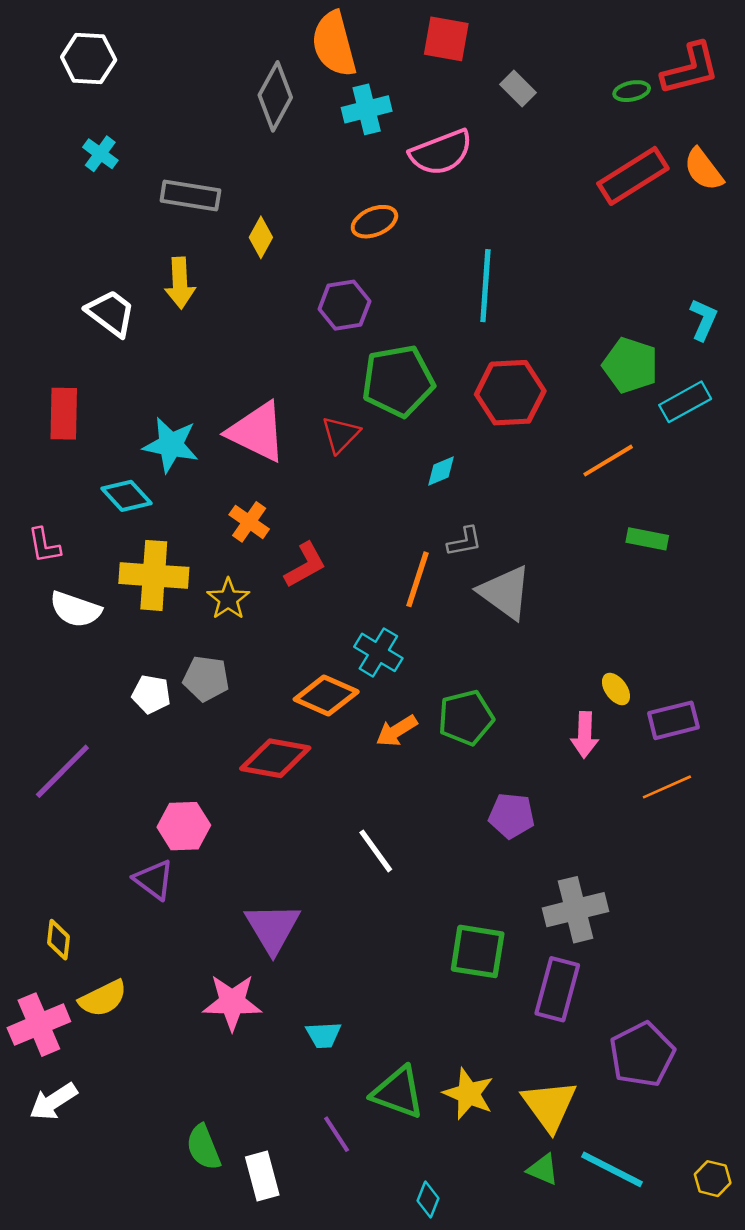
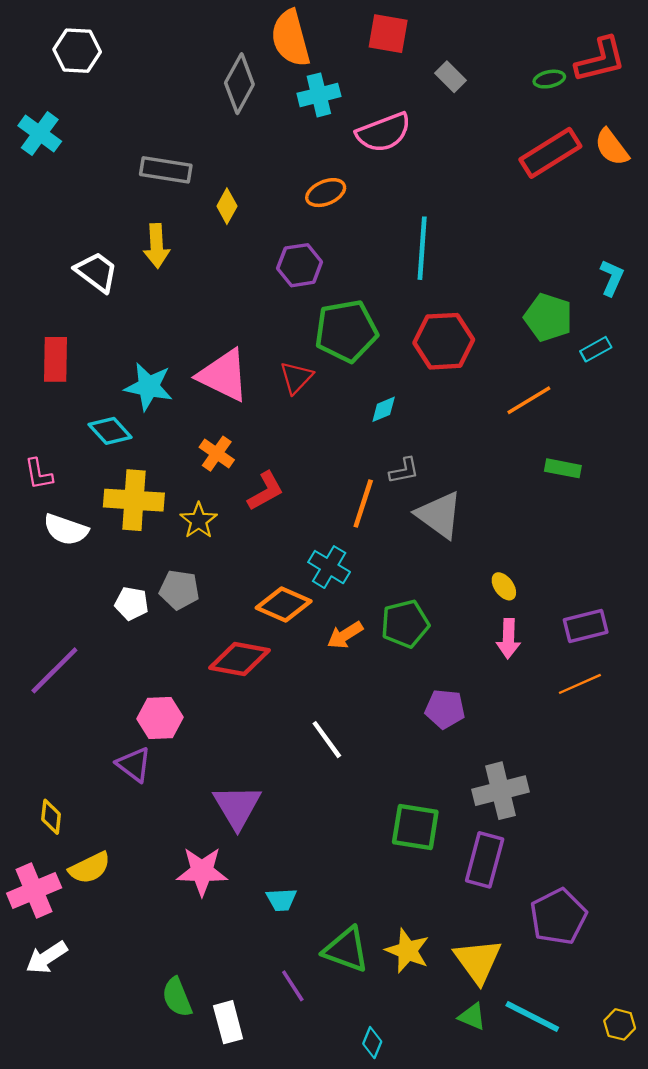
cyan cross: (100, 154) -> (40, 134), moved, size x1.4
cyan rectangle: (685, 402) -> (596, 349), size x0.7
yellow ellipse: (616, 689) -> (504, 586), moved

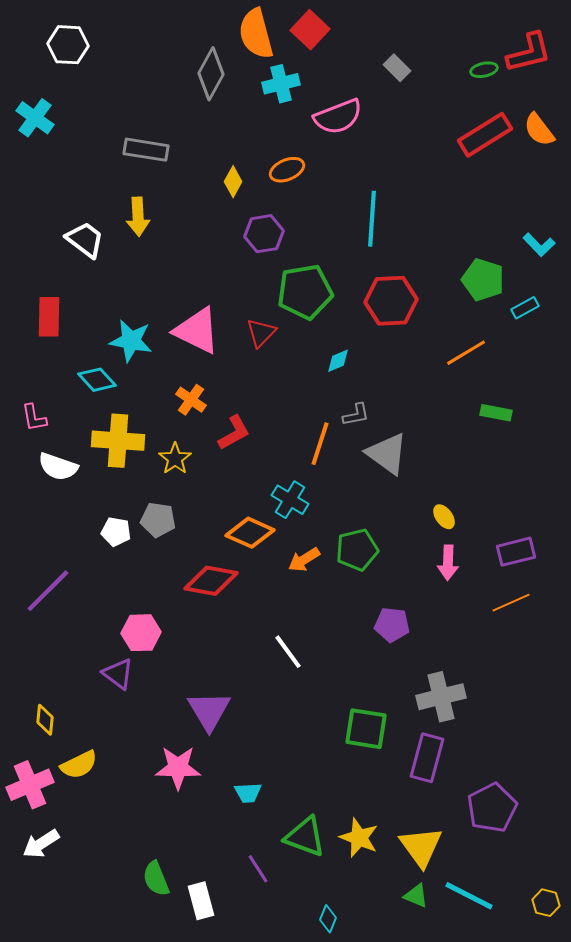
red square: (388, 34) -> (310, 30), moved, turned 33
yellow diamond: (227, 206) -> (233, 182), moved
cyan L-shape: (612, 278) -> (539, 245), turned 112

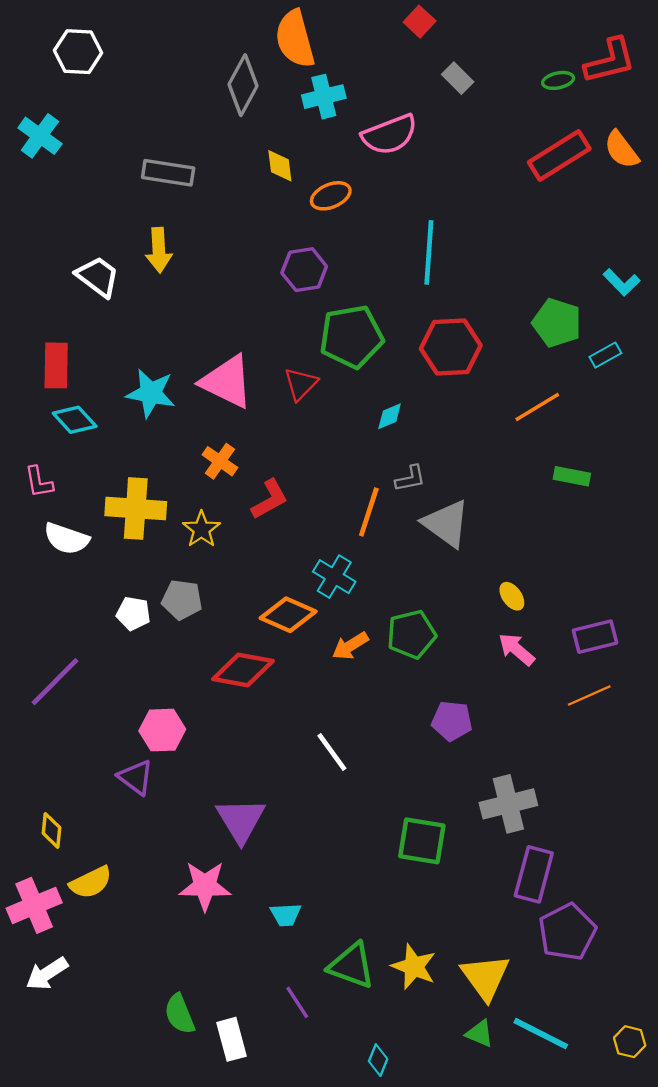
red square: (310, 30) -> (420, 22), moved, size x0.7
yellow diamond: (233, 182) -> (280, 166), moved, turned -36
cyan diamond: (97, 380) -> (75, 420), moved
pink arrow: (448, 563) -> (517, 649), turned 128
purple rectangle: (427, 758) -> (534, 874), moved

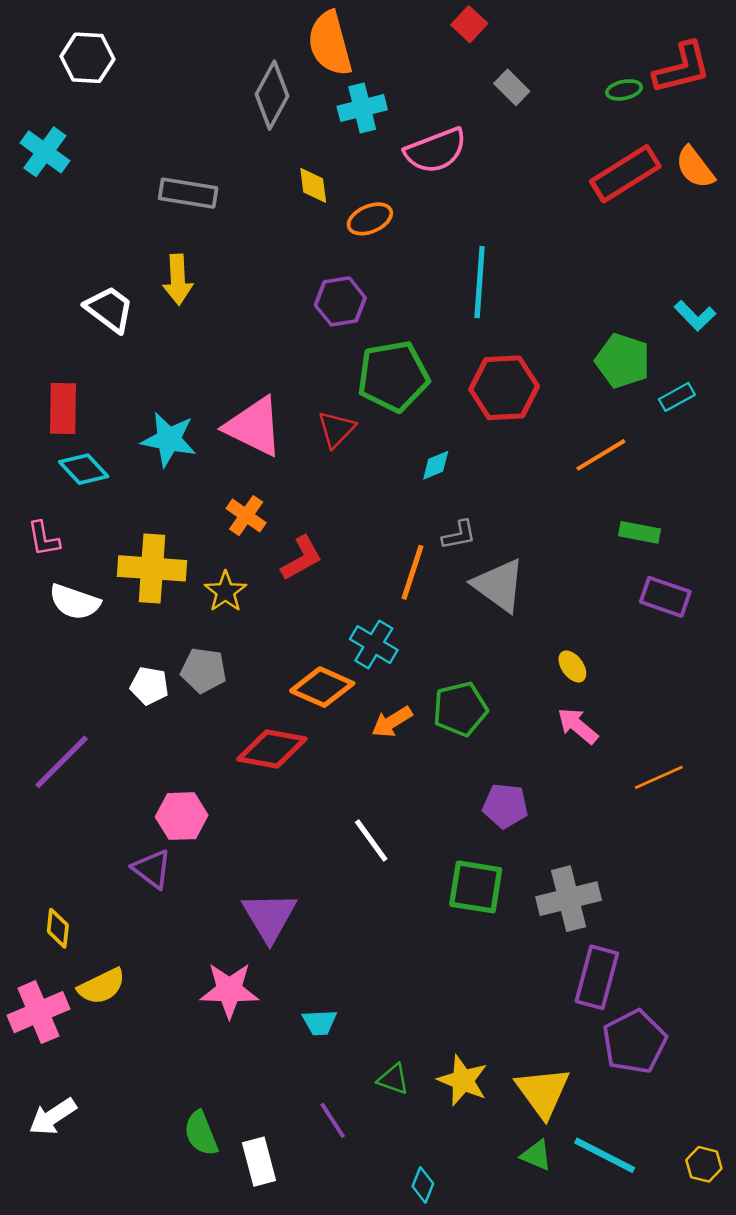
purple rectangle: (595, 637) -> (665, 597), moved, turned 33
green square: (422, 841) -> (476, 887), moved
green triangle: (352, 965) -> (393, 1079), size x0.6
white arrow: (47, 974) -> (53, 1117), moved

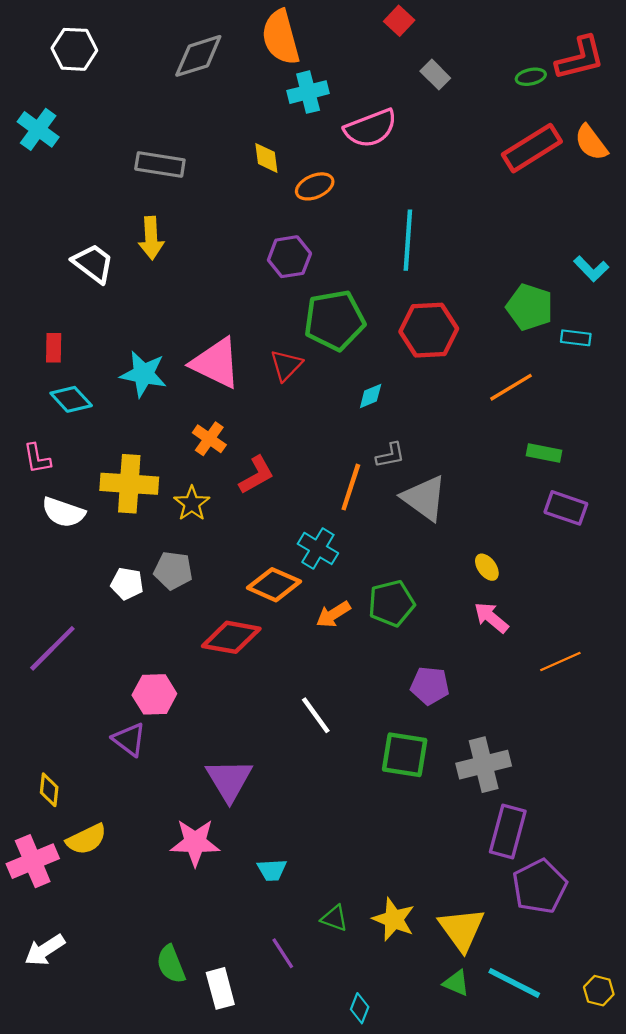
gray diamond: (272, 95) -> (198, 56), moved, turned 44
cyan rectangle: (677, 397) -> (576, 338), turned 36
red rectangle: (63, 408) -> (54, 348), size x0.7

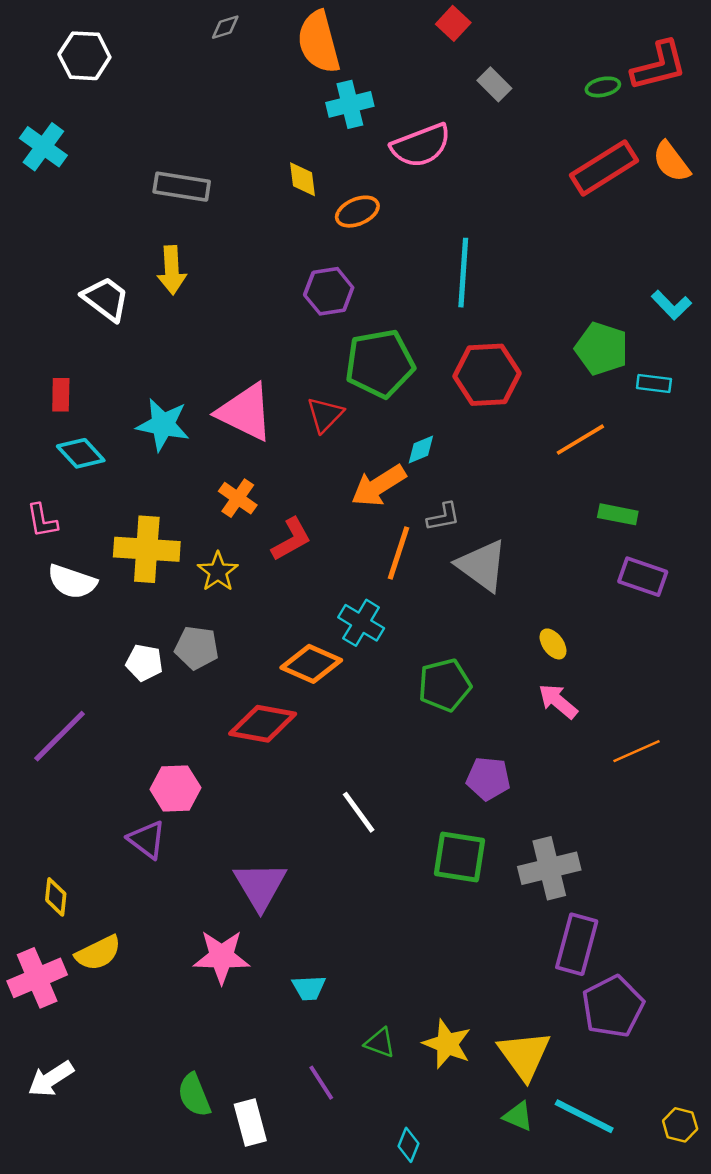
gray diamond: (198, 56) -> (225, 27), moved, size x0.5
orange arrow: (333, 614) -> (379, 486), moved, size x1.4

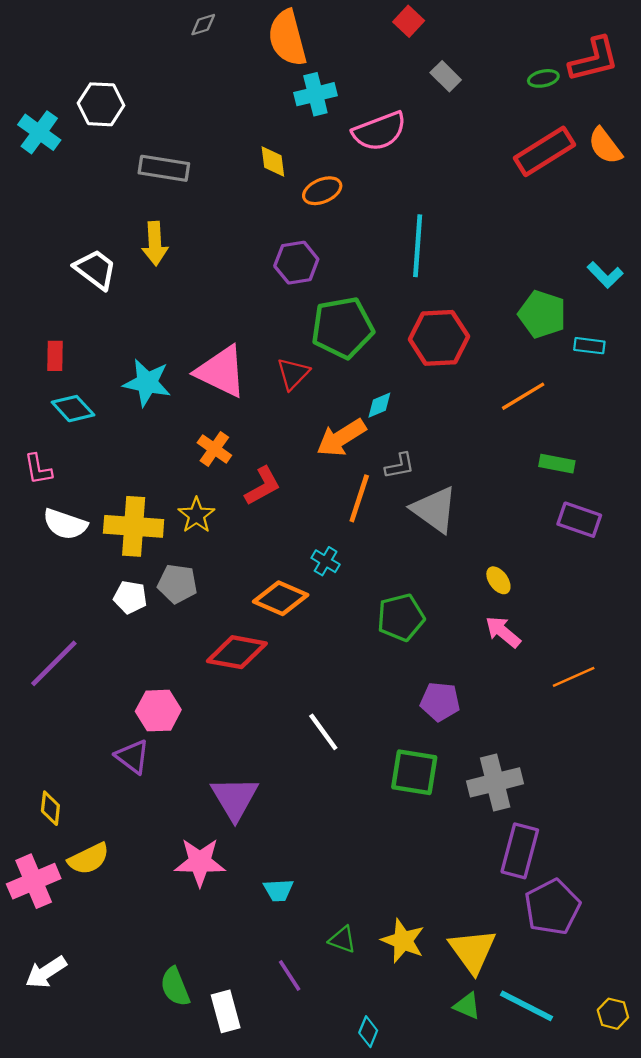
white hexagon: (84, 56) -> (101, 104), moved
yellow cross: (147, 549) -> (134, 526), moved
cyan cross: (361, 623) -> (326, 561), size x0.7

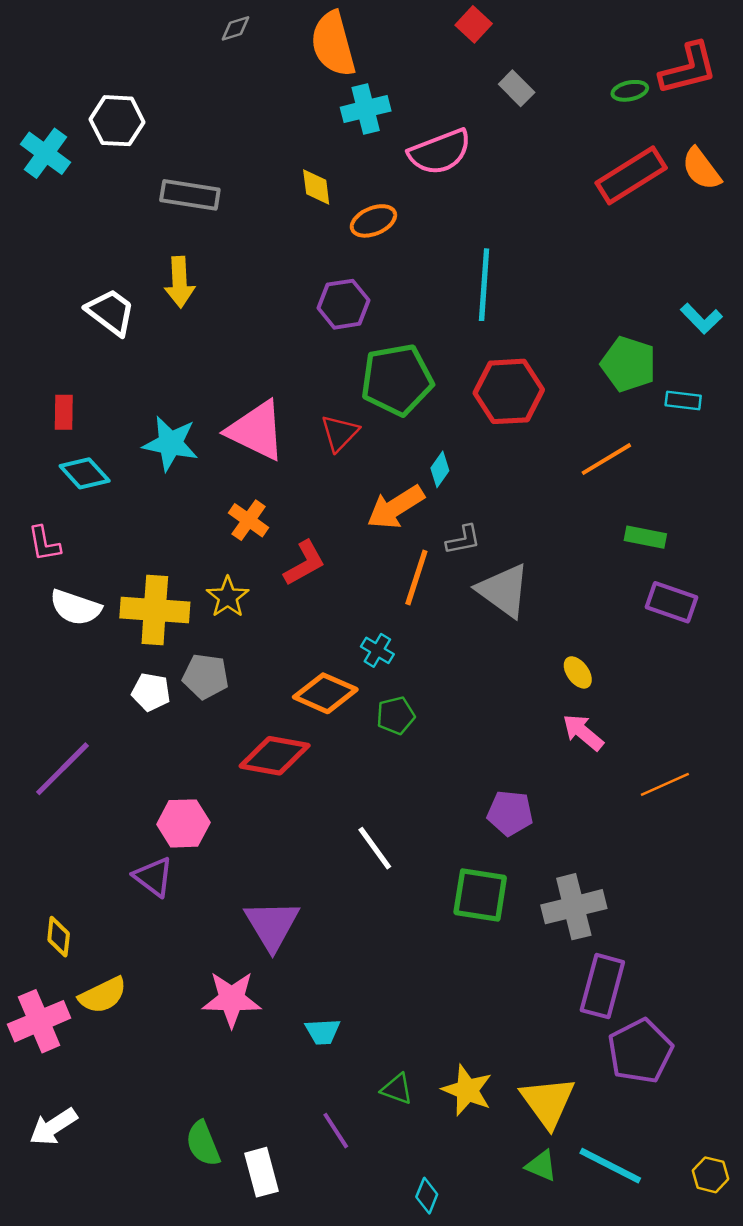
cyan diamond: (379, 405) -> (440, 469), turned -32
green pentagon: (401, 617) -> (396, 715), moved, size x0.7

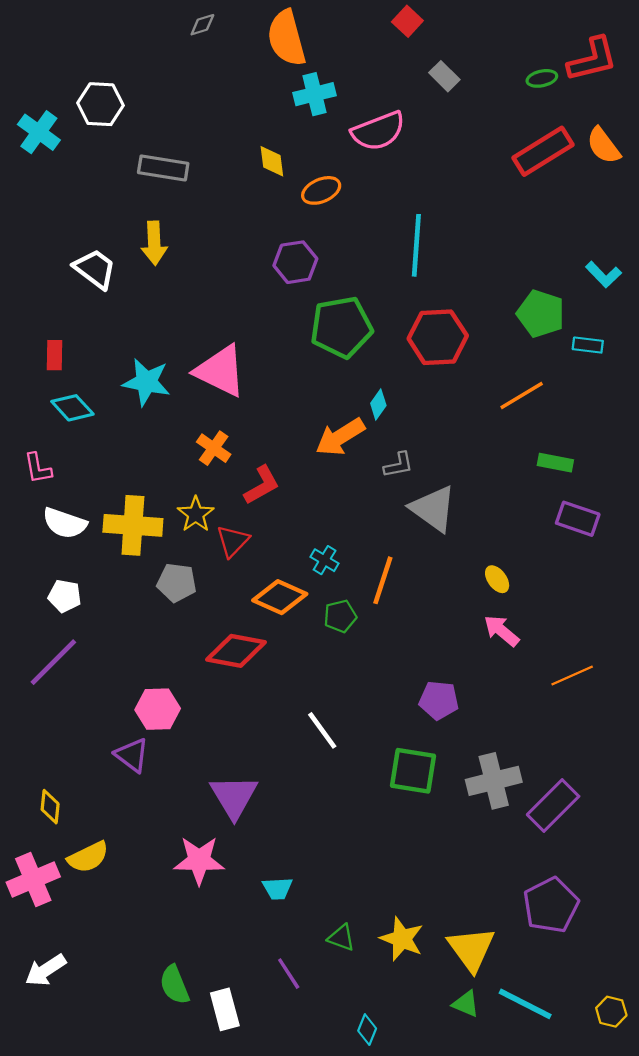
red triangle: (340, 433) -> (233, 541), moved
orange line: (416, 577) -> (383, 580), moved
white pentagon: (151, 692) -> (65, 596), moved
purple rectangle: (602, 986) -> (553, 805), moved, turned 30

